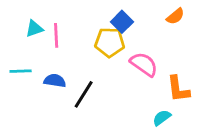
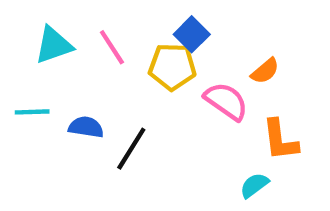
orange semicircle: (175, 16) -> (265, 71), moved
cyan triangle: (34, 29) -> (54, 45), size x1.4
pink line: (56, 35) -> (112, 47), moved, turned -30

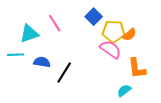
cyan triangle: (54, 45) -> (29, 34), moved
yellow pentagon: (172, 67) -> (114, 31), moved

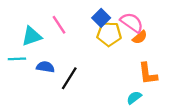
yellow pentagon: (114, 31) -> (109, 34), moved
pink semicircle: (110, 49) -> (132, 23), moved

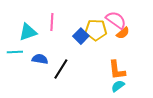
blue square: (101, 18) -> (81, 36), moved
pink line: (59, 25) -> (52, 22), turned 36
orange L-shape: (148, 74) -> (117, 70), moved

